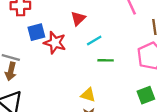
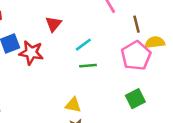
cyan line: (94, 41) -> (83, 45), moved

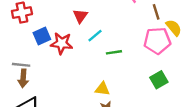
yellow semicircle: (155, 42) -> (174, 28), turned 60
cyan line: (83, 45) -> (95, 36), moved
pink pentagon: (136, 56) -> (157, 41), turned 30

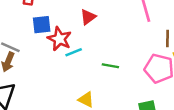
cyan line: (95, 36) -> (74, 52), moved

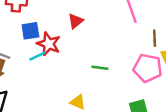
cyan line: (74, 52) -> (37, 56), moved

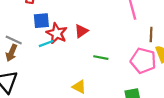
red triangle: (76, 21) -> (81, 31), moved

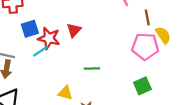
green line: (101, 58) -> (92, 69), moved
yellow triangle: (79, 87) -> (65, 93), moved

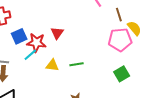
yellow triangle: (65, 93) -> (52, 65), moved

